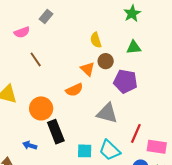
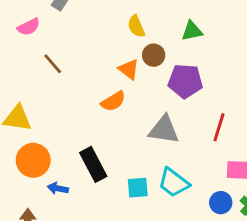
orange circle: (41, 108) -> (33, 160), moved
red line: (136, 133) -> (219, 127), moved

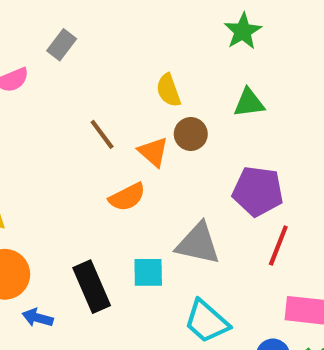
brown line: (53, 64) -> (102, 134), moved
purple pentagon: (185, 81) -> (258, 191), moved
cyan square: (138, 188) -> (148, 272), moved

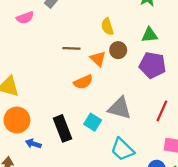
brown line: (102, 134) -> (71, 48), turned -54
purple pentagon: (258, 191) -> (153, 65), moved
cyan square: (148, 272) -> (93, 122), turned 30

